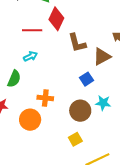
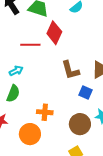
brown L-shape: (77, 43) -> (70, 70), moved
cyan arrow: (30, 56) -> (16, 71), moved
blue square: (86, 79) -> (86, 92), turned -32

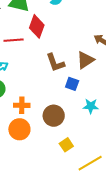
orange cross: (45, 112) -> (22, 105), moved
brown circle: (80, 124) -> (54, 116), moved

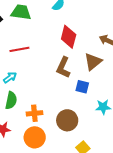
red diamond: (37, 26) -> (69, 37), moved
brown L-shape: (55, 63) -> (63, 67), turned 50

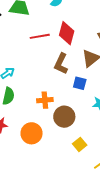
red line: (19, 49) -> (40, 36), moved
orange cross: (34, 113) -> (45, 100), moved

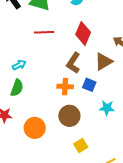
red line: (40, 36) -> (44, 32), moved
orange cross: (45, 100) -> (65, 87), moved

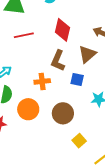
orange cross: (65, 87) -> (42, 81), moved
orange circle: (35, 128) -> (28, 109), moved

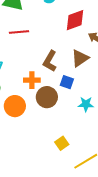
red diamond: (62, 30) -> (75, 20), moved, turned 50
brown circle: (63, 113) -> (47, 97), moved

